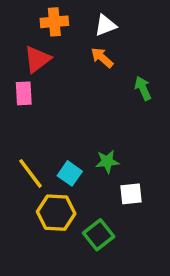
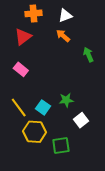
pink rectangle: (24, 93) -> (21, 69), moved, turned -48
white square: (131, 194) -> (81, 120), turned -32
green square: (99, 235) -> (61, 145), turned 30

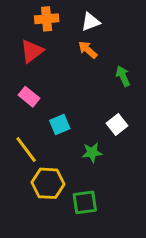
green star: (66, 100) -> (92, 152), moved
cyan square: (43, 107) -> (60, 125), moved, turned 32
white square: (81, 120) -> (117, 125), moved

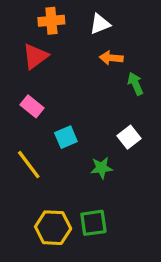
orange arrow: (88, 50) -> (111, 58), moved, turned -36
yellow hexagon: (48, 183) -> (53, 228), moved

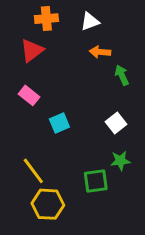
yellow line: (29, 165) -> (33, 171), moved
green star: (102, 168) -> (120, 161), moved
green square: (93, 223) -> (96, 181), moved

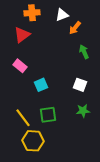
orange arrow: (100, 52) -> (75, 28), moved, turned -56
white square: (116, 123) -> (80, 85), turned -32
green square: (96, 181) -> (48, 115), moved

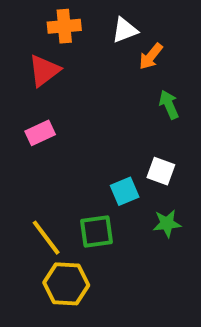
pink rectangle: (20, 66) -> (40, 133), turned -64
cyan square: (41, 85) -> (125, 191), moved

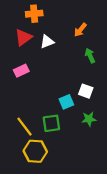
white triangle: (125, 30) -> (47, 42), moved

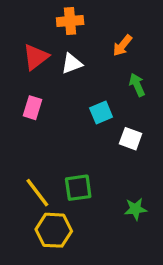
orange cross: (34, 14) -> (70, 21), moved
pink rectangle: (21, 71) -> (32, 108), turned -48
cyan square: (66, 102) -> (101, 113), moved
green star: (89, 119) -> (135, 209), moved

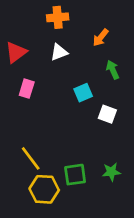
red triangle: (36, 57) -> (16, 52), moved
green square: (78, 188) -> (75, 175), moved

